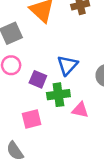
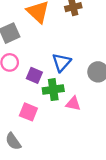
pink square: (32, 119) -> (28, 112), turned 36

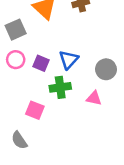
purple square: (34, 75) -> (41, 63), moved
pink triangle: (73, 104) -> (94, 98), moved

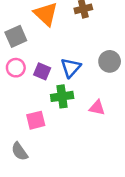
gray circle: (106, 69) -> (110, 61), moved
pink square: (35, 110) -> (36, 120), turned -36

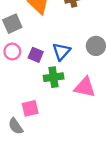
pink triangle: (97, 108) -> (85, 87), size x1.5
pink square: (36, 120) -> (30, 108), moved

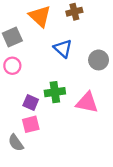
blue triangle: (61, 51) -> (63, 48), moved, turned -30
purple square: (36, 55) -> (31, 103), moved

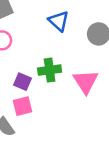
pink triangle: (87, 103) -> (86, 82), turned 45

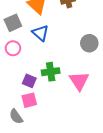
blue triangle: (59, 21) -> (40, 33), moved

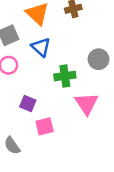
green cross: (51, 72) -> (65, 76), moved
pink square: (29, 100) -> (45, 126), moved

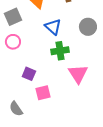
blue triangle: (41, 47) -> (53, 27), moved
gray circle: (98, 59) -> (88, 27), moved

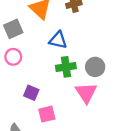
blue triangle: (53, 27) -> (58, 40), turned -30
gray circle: (88, 27) -> (95, 67), moved

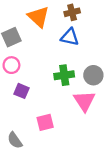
blue triangle: (58, 40) -> (70, 37), moved
purple square: (31, 93) -> (22, 91), moved

